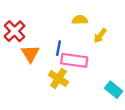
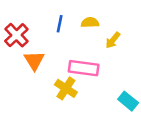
blue line: (58, 48) -> (60, 24), moved

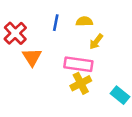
yellow arrow: (113, 40) -> (96, 42), moved
yellow cross: (66, 88) -> (81, 83), moved, turned 30

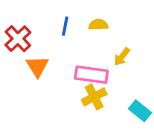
yellow arrow: (96, 42) -> (122, 57), moved

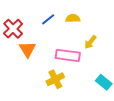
blue line: (65, 26) -> (48, 19), turned 40
yellow cross: (94, 97) -> (55, 79), moved

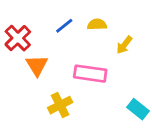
yellow arrow: (90, 42) -> (124, 45), moved
yellow cross: (55, 79) -> (60, 105), moved

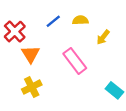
pink rectangle: (90, 74) -> (75, 61), turned 45
yellow cross: (60, 105) -> (32, 87), moved

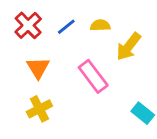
red cross: (15, 32) -> (28, 25), moved
yellow arrow: (103, 37) -> (129, 47), size x1.5

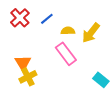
yellow semicircle: (100, 25) -> (68, 31), moved
orange triangle: (38, 68) -> (23, 63), moved

